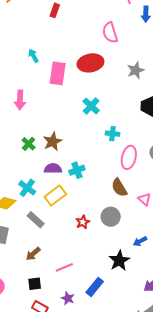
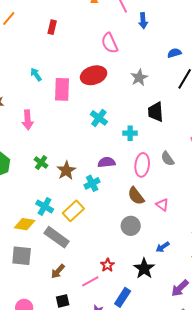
cyan cross: (112, 134) -> (130, 133), moved
brown star: (53, 141) -> (66, 170), moved
purple semicircle: (53, 168) -> (107, 162), moved
gray rectangle: (36, 220) -> (57, 237), size x1.4
red star: (83, 222) -> (107, 265), moved

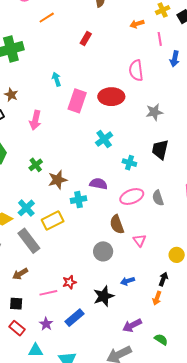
pink ellipse: (142, 165) -> (132, 197), turned 45

